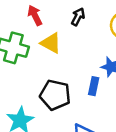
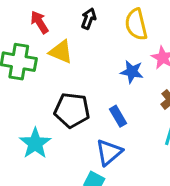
blue rectangle: (94, 86) -> (118, 116), moved, turned -36

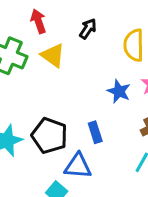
black pentagon: (72, 110) -> (50, 136), moved
blue triangle: (109, 152) -> (78, 166), turned 32

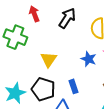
black arrow: (88, 29) -> (67, 18), size x1.5
yellow triangle: (53, 55) -> (49, 59), moved, turned 30

